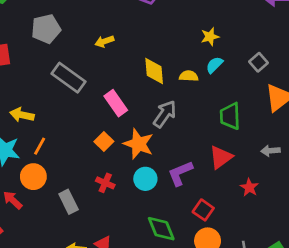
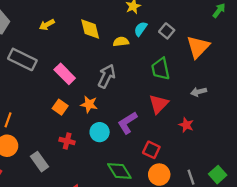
gray square: (259, 62) -> (167, 31), moved
yellow diamond: (154, 71) -> (90, 29), moved
orange star: (138, 144) -> (89, 104), size x0.7

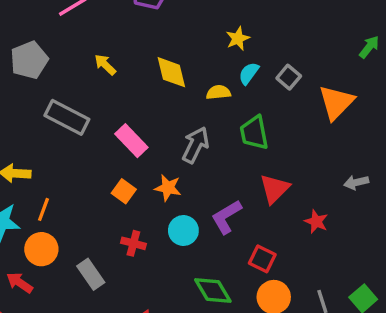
yellow arrow: (47, 25) -> (105, 65), turned 72
green trapezoid: (161, 69) -> (254, 133), moved
gray arrow: (199, 92) -> (356, 182), moved

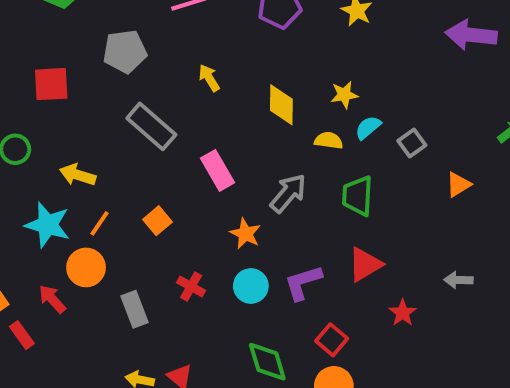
yellow star: (238, 39) -> (344, 95), moved
orange triangle: (336, 102) -> (458, 185), size x0.6
orange square: (124, 191) -> (158, 221), moved

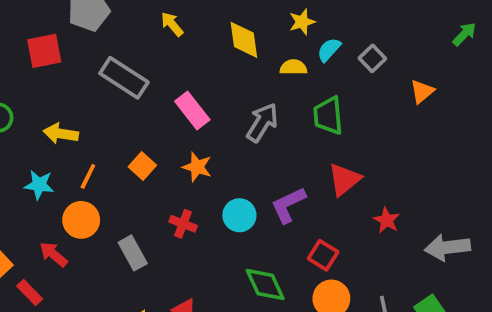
red square: (51, 84) -> (44, 51), moved
cyan star: (48, 225) -> (39, 185), size x0.7
orange star: (245, 234) -> (197, 167), moved
gray arrow: (458, 280) -> (447, 247), moved, size x1.6

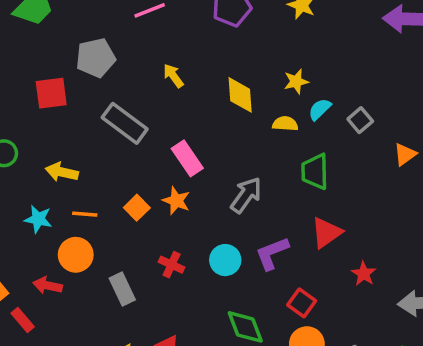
gray arrow: (262, 122) -> (246, 195), moved
orange star: (197, 167) -> (176, 201), moved
orange line: (88, 176) -> (85, 214), turned 65
red arrow: (53, 254) -> (48, 286), turned -32

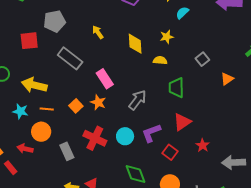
cyan semicircle: (320, 109) -> (182, 13), moved
yellow arrow: (62, 172) -> (34, 85), size x1.4
red cross: (172, 265) -> (95, 138), size x1.6
red square: (302, 303) -> (170, 152), moved

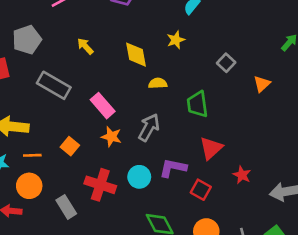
yellow semicircle: (160, 60) -> (158, 83), moved
orange star: (98, 102) -> (111, 137), moved
purple L-shape: (151, 133) -> (173, 168), turned 40

